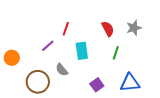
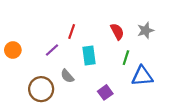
orange circle: (12, 58) -> (13, 50), moved
blue triangle: (130, 83) -> (142, 76), moved

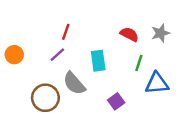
red line: (72, 32) -> (66, 32), moved
red semicircle: (117, 32) -> (129, 34), turned -35
gray semicircle: (67, 76) -> (74, 83), size x1.5

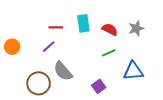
red line: (66, 32) -> (56, 27), turned 72
cyan rectangle: (98, 61) -> (83, 23), moved
green line: (139, 63) -> (109, 53), moved, turned 48

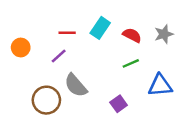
cyan rectangle: (83, 23) -> (100, 28), turned 42
orange circle: (12, 47) -> (21, 47), moved

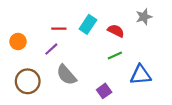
gray star: (164, 34) -> (144, 17), moved
brown circle: (46, 100) -> (28, 81), moved

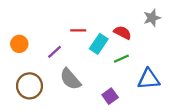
cyan rectangle: (88, 24) -> (99, 44), moved
red line: (59, 29) -> (78, 30), moved

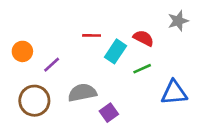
purple line: (54, 52) -> (52, 65), moved
gray semicircle: (70, 79) -> (82, 93), turned 120
purple square: (110, 96) -> (109, 113), moved

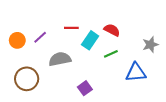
gray star: (178, 21) -> (150, 45), moved
purple line: (52, 65) -> (40, 37), moved
gray semicircle: (82, 93) -> (60, 59), moved

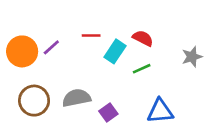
orange circle: (17, 40) -> (22, 51), size x1.5
gray semicircle: (60, 59) -> (77, 98), moved
blue triangle: (136, 73) -> (160, 111), moved

